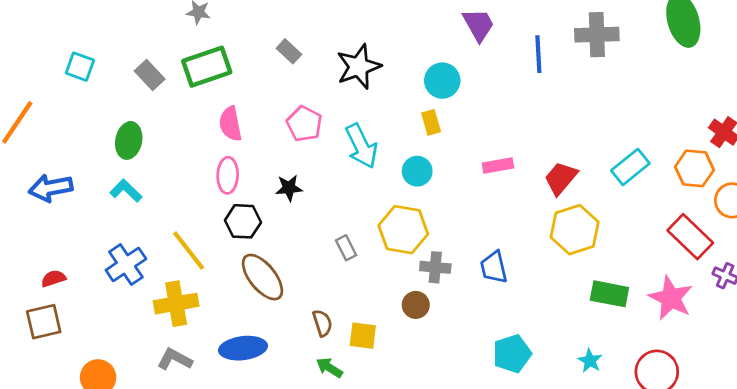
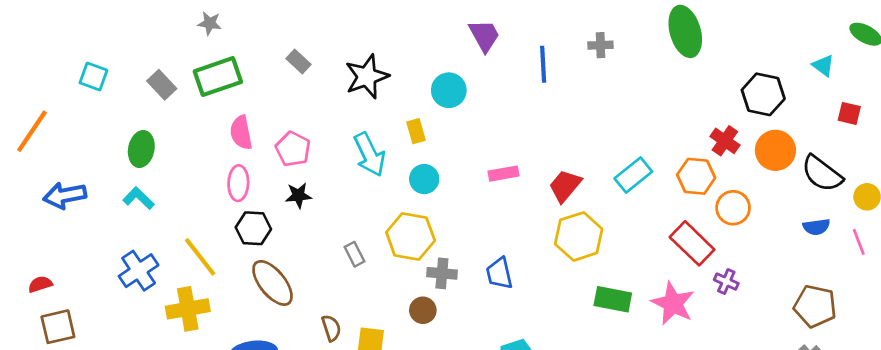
gray cross: (597, 35) -> (601, 45), size x0.6
yellow rectangle: (431, 122) -> (416, 131), moved
pink pentagon: (304, 124) -> (293, 149), moved
red semicircle: (53, 278) -> (40, 284), moved

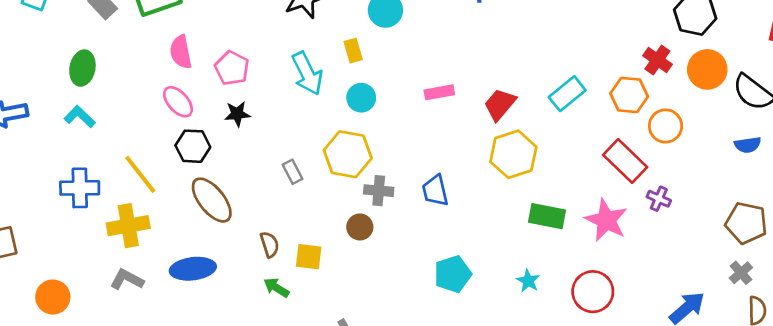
pink ellipse: (238, 183) -> (178, 102), turned -44
blue cross: (139, 271) -> (80, 188), turned 33

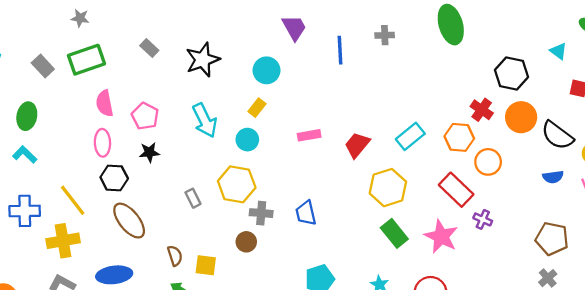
yellow rectangle: (353, 51) -> (257, 108), moved, turned 54
pink ellipse: (178, 102) -> (102, 143), turned 40
yellow hexagon: (513, 154) -> (388, 188), moved
green rectangle: (547, 216) -> (394, 233), turned 40

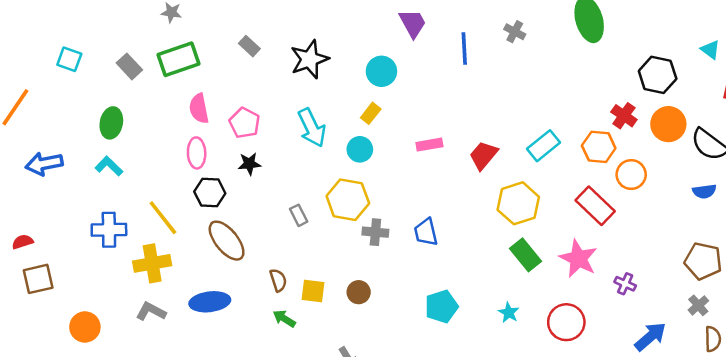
gray cross: (385, 35) -> (515, 32), turned 30
purple cross: (483, 219) -> (625, 284), moved
brown circle: (246, 242) -> (359, 292), moved

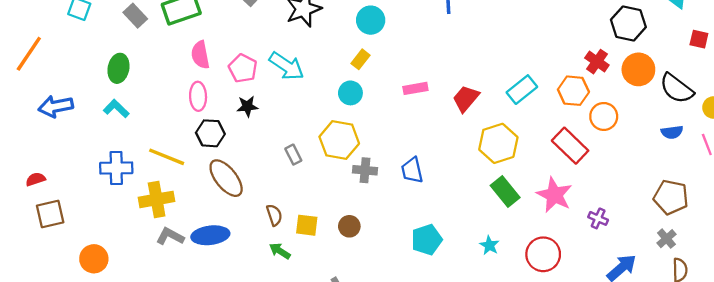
cyan arrow: (312, 128) -> (287, 66), moved, turned -30
yellow line: (163, 218) -> (167, 157), turned -30
gray L-shape: (151, 311) -> (170, 236), moved

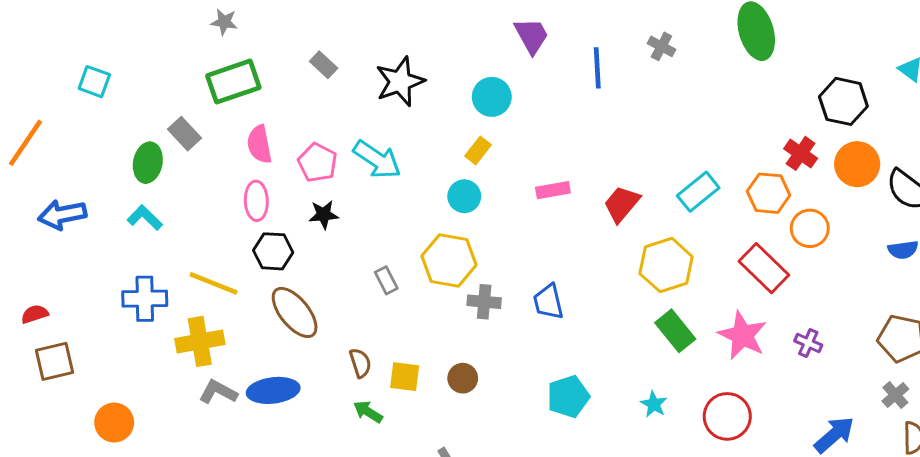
gray rectangle: (135, 16) -> (184, 134), moved
purple cross: (598, 218) -> (808, 343), moved

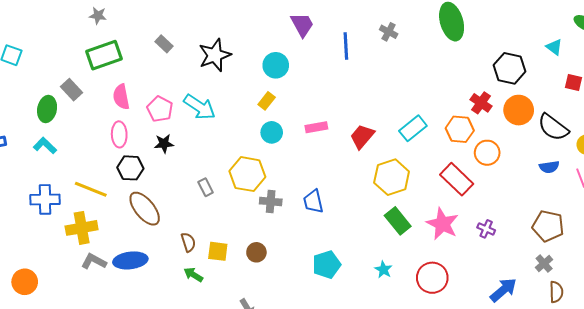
cyan circle: (464, 196) -> (272, 132), moved

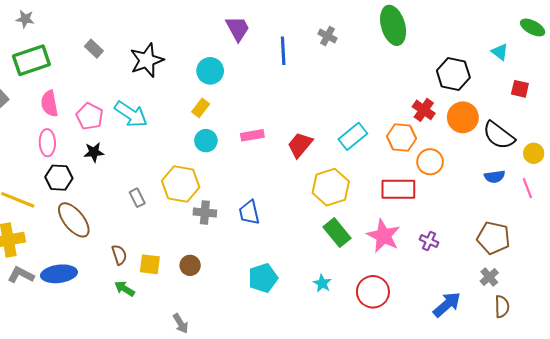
red rectangle: (457, 179) -> (398, 189), turned -44

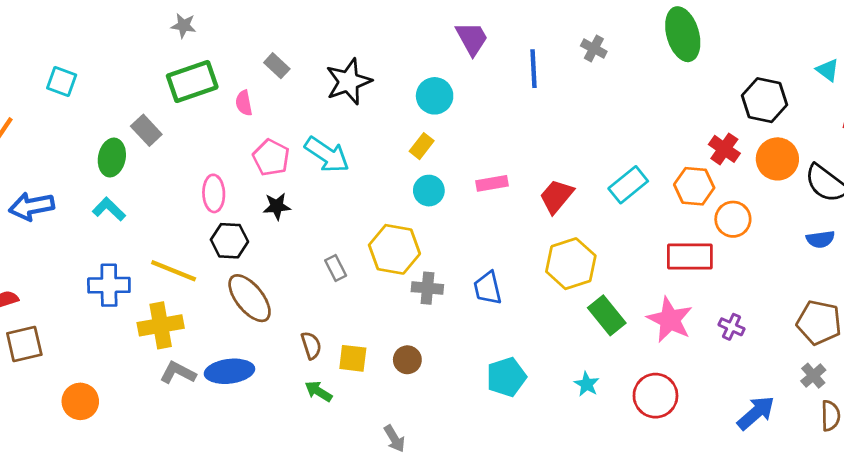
pink semicircle: (49, 104) -> (244, 103), moved, size x0.7
yellow hexagon: (331, 187) -> (571, 264), moved

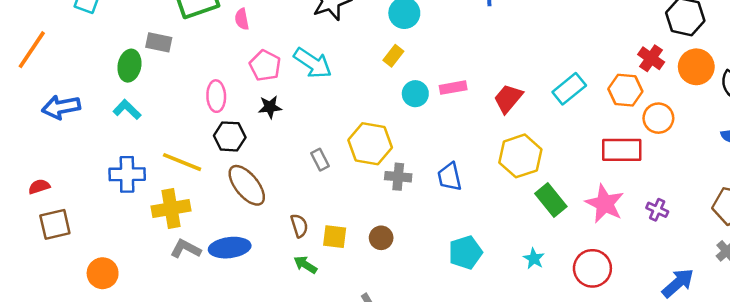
gray rectangle: (146, 130) -> (159, 42), turned -35
cyan circle: (429, 191) -> (415, 94), moved

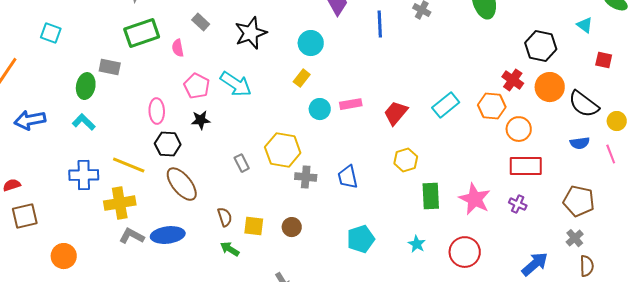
red rectangle: (622, 150) -> (526, 166), moved
yellow hexagon: (520, 156) -> (406, 160), size x0.7
green rectangle: (551, 200) -> (431, 196), turned 36

